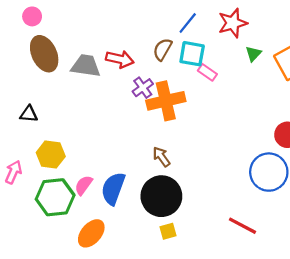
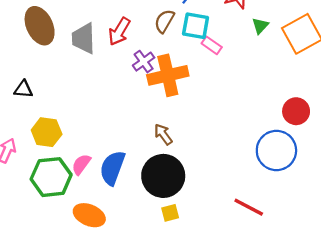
red arrow: (120, 59) -> (119, 32), turned 108
gray trapezoid: (86, 66) -> (83, 38), turned -100
orange ellipse: (91, 233) -> (89, 215), turned 72

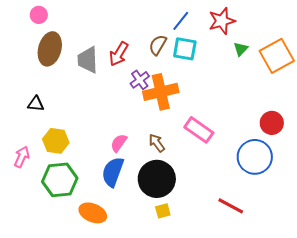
brown ellipse: (40, 26) -> (50, 49), turned 40
pink rectangle: (212, 45) -> (199, 130), moved, size x1.6
pink semicircle: (81, 164) -> (119, 143), moved

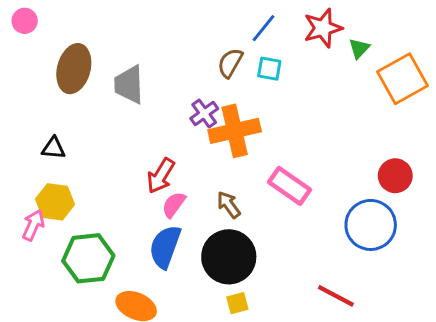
pink circle: (39, 15) -> (25, 21), moved
cyan square: (185, 49) -> (269, 69), size x0.7
green triangle: (241, 49) -> (359, 48), moved
red arrow: (119, 54) -> (161, 176), moved
yellow hexagon: (56, 141) -> (55, 202), moved

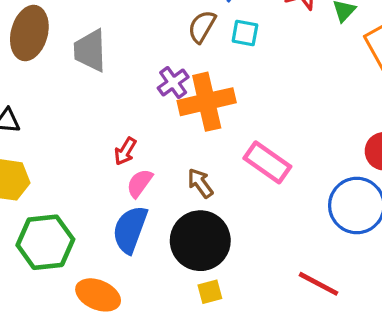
red arrow: (161, 176) -> (125, 151), size x0.7

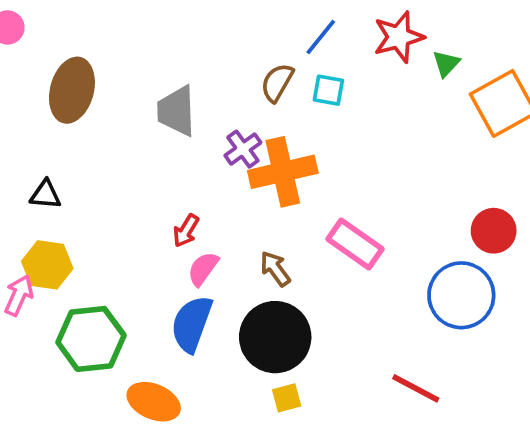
gray trapezoid: (90, 51) -> (176, 111), moved

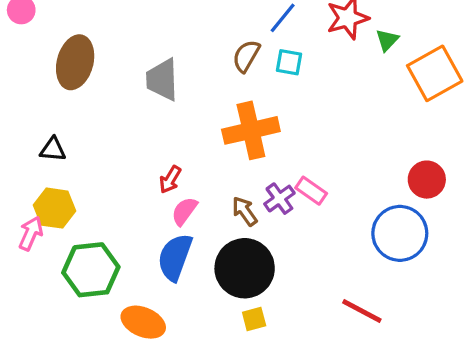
purple cross: (243, 149) -> (279, 199), moved
pink rectangle: (355, 244) -> (311, 191), size x0.7

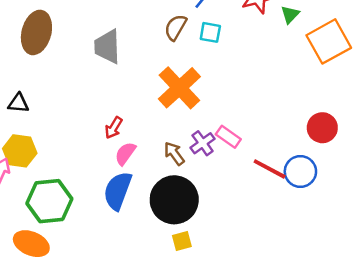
orange cross: (251, 130) -> (179, 88), turned -30
blue circle: (400, 233) -> (300, 171), size x0.7
red line: (362, 311) -> (270, 169), moved
orange ellipse: (143, 322) -> (31, 244), moved

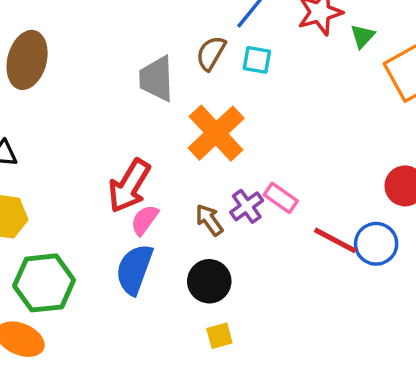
gray trapezoid: (107, 47) -> (156, 79), moved
red arrow: (114, 128) -> (129, 186), size x1.8
black circle: (174, 200) -> (209, 281), size x0.7

